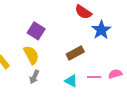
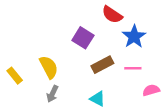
purple square: (36, 31) -> (83, 38), moved
pink line: (94, 77) -> (133, 68), moved

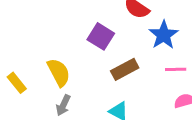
pink line: (133, 68) -> (176, 69), moved

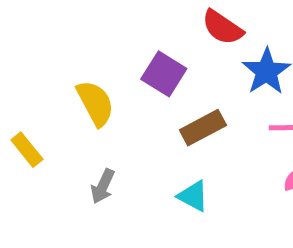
yellow semicircle: (59, 72) -> (95, 103), moved

